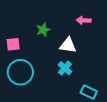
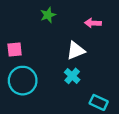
green star: (43, 30) -> (48, 15), moved
white triangle: (68, 45) -> (76, 51), turned -30

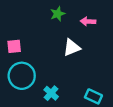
green star: (48, 15) -> (58, 14), moved
cyan cross: (72, 76) -> (51, 93), moved

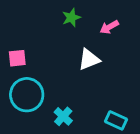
pink arrow: (88, 21) -> (109, 27), turned -32

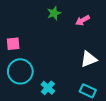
white triangle: (89, 60) -> (89, 59), moved

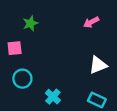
green star: (54, 13) -> (30, 23), moved
cyan circle: (20, 71) -> (22, 79), size x0.7

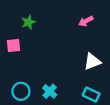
cyan circle: (22, 79) -> (21, 91), moved

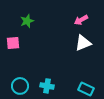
white triangle: (92, 62) -> (83, 43), moved
cyan cross: (50, 91) -> (47, 86), turned -32

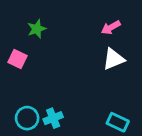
pink square: (13, 43) -> (17, 59), turned 32
cyan cross: (47, 86) -> (53, 118), moved, turned -32

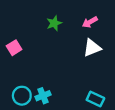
green star: (37, 29) -> (54, 23), moved
pink square: (17, 59) -> (14, 48), turned 32

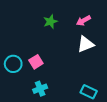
pink square: (14, 48) -> (36, 62), moved
cyan circle: (22, 96) -> (13, 64), moved

